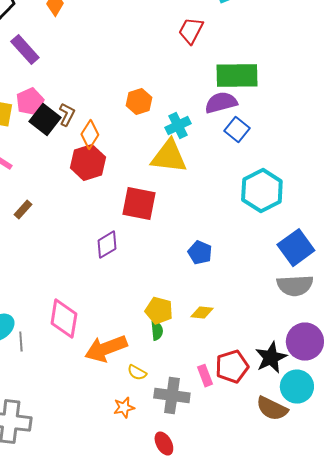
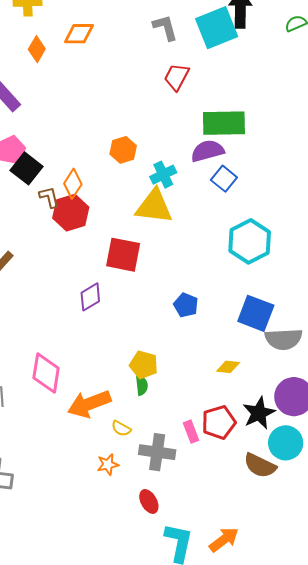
brown L-shape: (67, 115) -> (49, 197), moved, turned -40
blue square: (296, 248) -> (256, 313), moved, turned -33
yellow diamond: (202, 313) -> (228, 367), moved

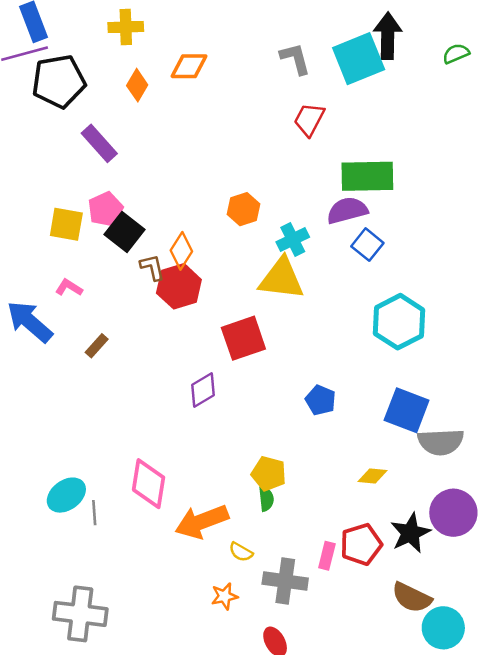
red square: (123, 255) -> (243, 338), turned -30
pink rectangle: (191, 432) -> (327, 556), turned 35
cyan circle: (286, 443) -> (443, 628), moved

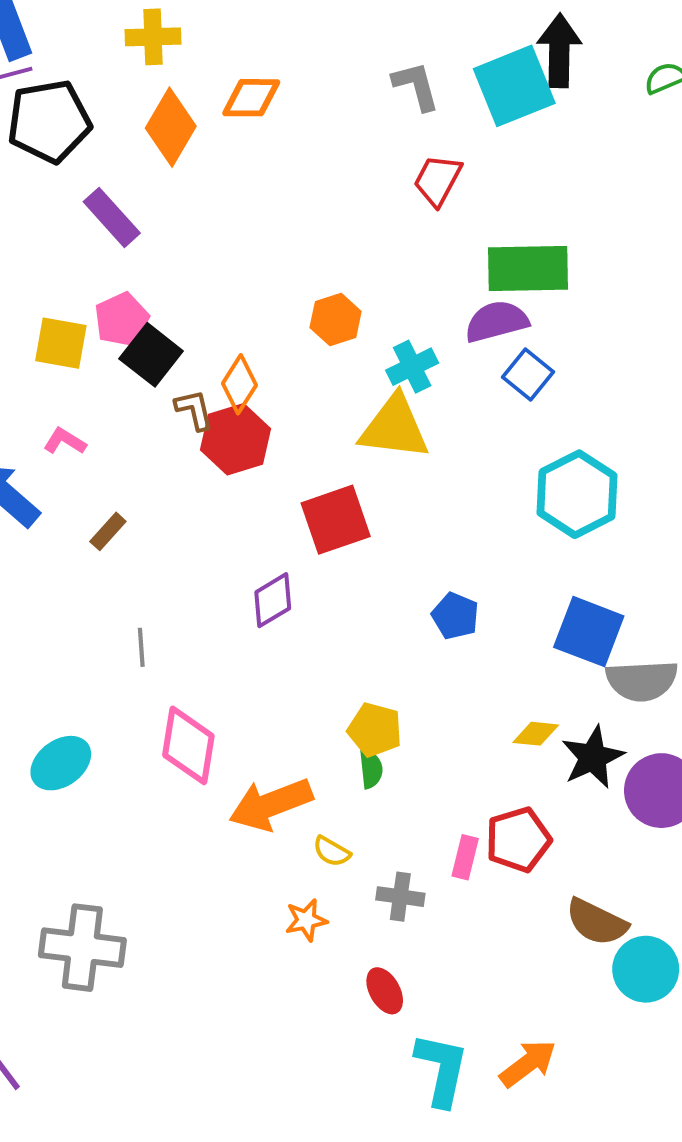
orange diamond: (137, 85) -> (171, 127), size x1.5
gray line: (94, 513) -> (141, 647), moved
black star: (410, 533) -> (593, 757), moved
gray cross: (285, 581) -> (400, 897), size x0.7

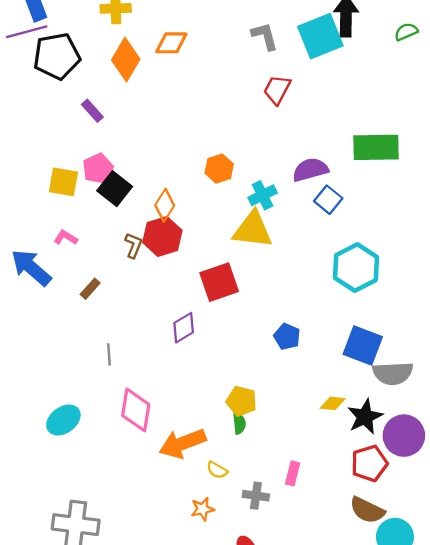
purple rectangle: (112, 217) -> (92, 111), size x0.7
green rectangle: (528, 268) -> (376, 147), moved
brown L-shape: (194, 410) -> (134, 245), moved, turned 35
red pentagon: (518, 840) -> (369, 463), moved

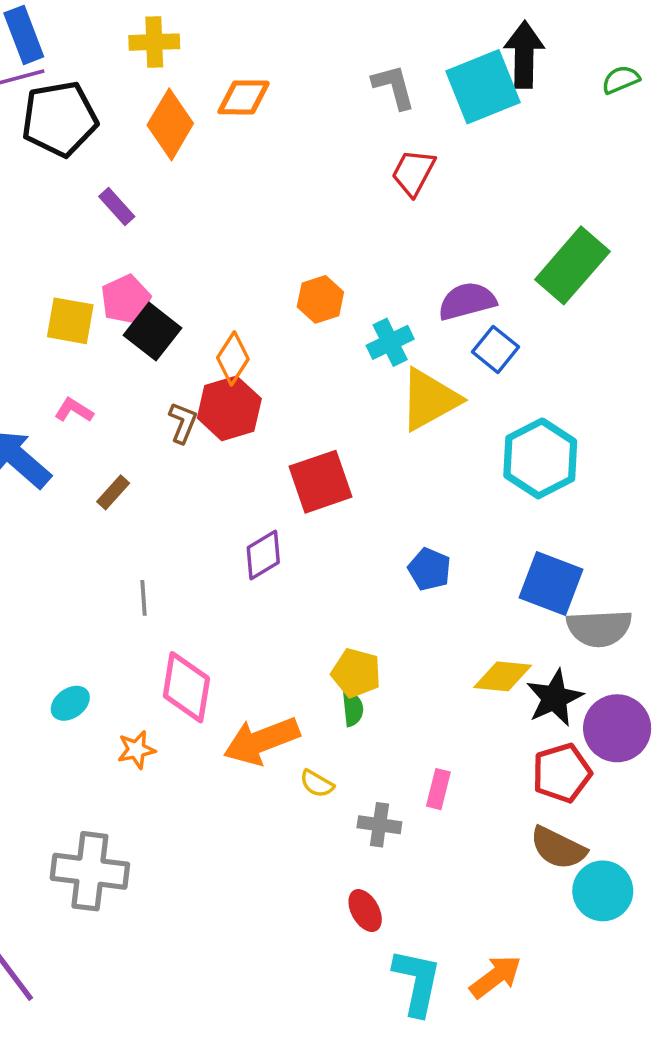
green rectangle: (376, 147) -> (572, 265), turned -48
yellow triangle: (253, 230) -> (429, 399), moved, turned -36
yellow diamond: (333, 403) -> (503, 676), size x1.4
cyan ellipse: (63, 420) -> (70, 703), size x0.7
orange star: (202, 509) -> (136, 750), moved

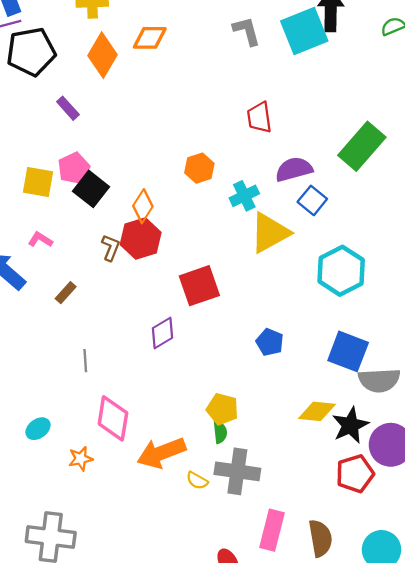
red trapezoid: (413, 173) -> (259, 117), moved, turned -36
pink rectangle: (438, 789) -> (272, 530), moved, size x1.6
gray cross: (379, 825) -> (237, 471), moved, size x1.6
brown semicircle: (558, 848) -> (320, 538), moved, turned -126

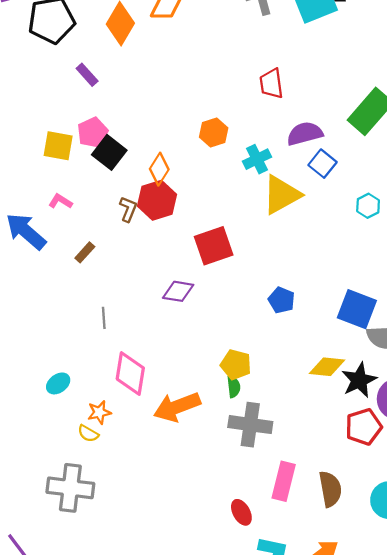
cyan hexagon: (341, 271) -> (368, 206), moved, size x0.5
purple diamond: (162, 333) -> (178, 291), turned 40
yellow semicircle: (197, 481) -> (88, 433), moved

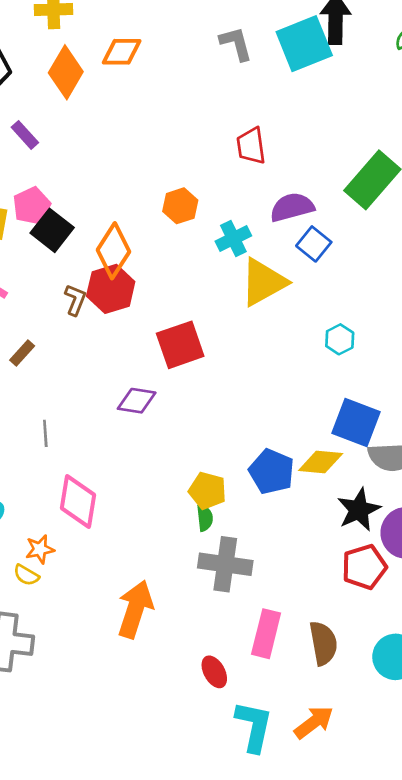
orange diamond: (159, 169) -> (113, 251), size x1.4
cyan hexagon: (368, 206) -> (340, 339), moved
blue pentagon: (281, 300) -> (272, 472), moved, size x1.4
yellow diamond: (327, 367) -> (321, 462), moved
orange arrow: (177, 407) -> (135, 609), moved, turned 129

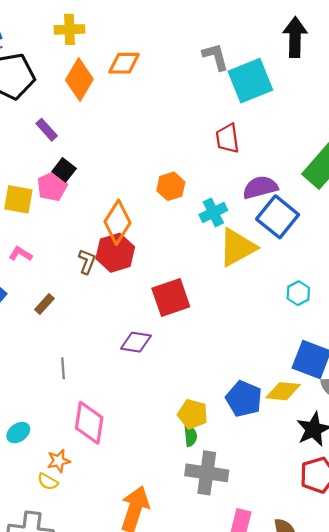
cyan square: (304, 44) -> (250, 81), moved
black square: (52, 230) -> (64, 170), moved, size x0.7
blue square: (314, 244) -> (278, 217), size x1.5

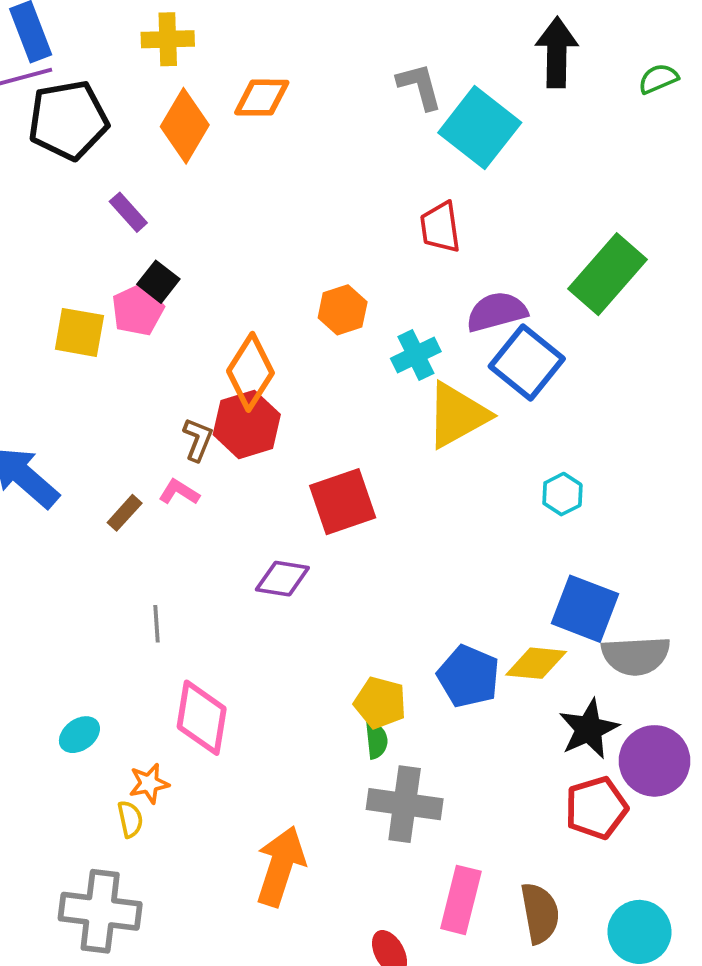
cyan square: (250, 81) -> (480, 128), turned -30
pink L-shape: (20, 254) -> (179, 492), moved
yellow semicircle: (48, 482) -> (130, 819), turned -132

